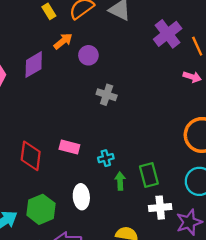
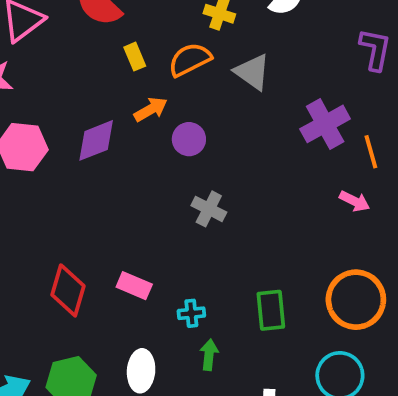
green rectangle: (149, 175) -> (271, 310), moved

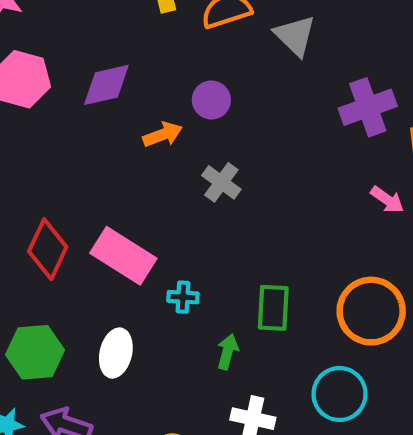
orange arrow: (151, 109) -> (163, 135), moved
pink rectangle: (134, 286) -> (123, 256), size x1.6
green arrow: (209, 355) -> (228, 352), moved

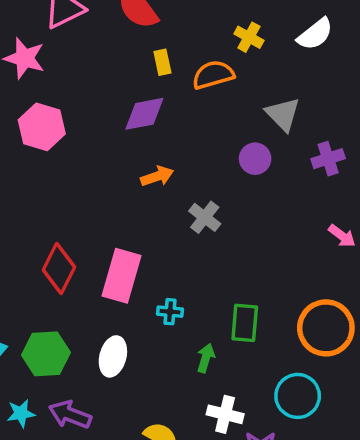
gray triangle: (295, 36) -> (283, 114), moved
purple diamond: (106, 85) -> (144, 114), moved
purple circle: (211, 100) -> (255, 159), moved
purple cross: (368, 107) -> (328, 159), size x0.7
pink rectangle: (123, 256) -> (122, 276), turned 72

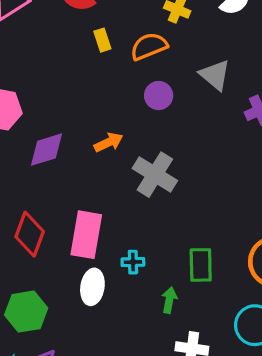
purple diamond: (144, 114) -> (47, 150), moved
purple circle: (255, 159) -> (159, 96), moved
gray cross: (205, 217) -> (155, 175), size x1.5
white ellipse: (113, 356) -> (92, 287), moved

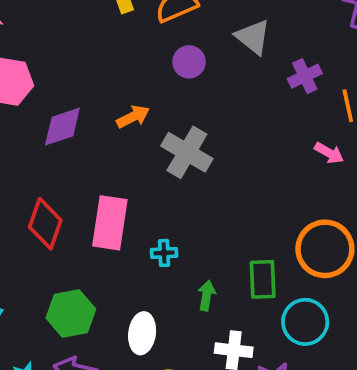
green rectangle: (201, 265) -> (263, 279), moved
white ellipse: (92, 287) -> (142, 333), moved
green hexagon: (26, 312) -> (71, 314), moved

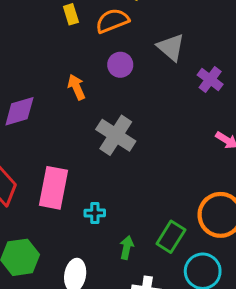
purple cross: (305, 76) -> (210, 80), turned -30
orange arrow: (133, 117) -> (76, 87), moved, turned -90
green rectangle: (263, 279) -> (171, 237), turned 32

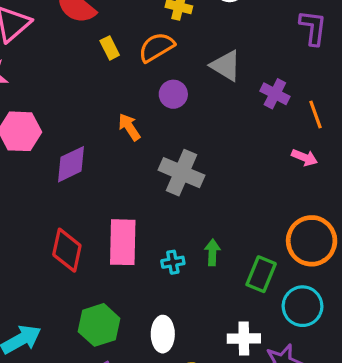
green arrow: (127, 247) -> (212, 252), moved

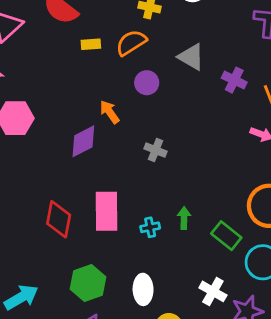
yellow rectangle: (110, 48) -> (91, 44), turned -66
purple diamond: (71, 164) -> (83, 141), moved
gray cross: (181, 173) -> (156, 150), size x0.6
green rectangle: (261, 274) -> (226, 236), turned -72
white cross: (244, 339) -> (213, 291), turned 32

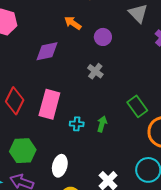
purple circle: (147, 83) -> (103, 37), moved
orange arrow: (110, 112) -> (73, 23), moved, turned -36
green rectangle: (226, 236) -> (137, 106), moved

